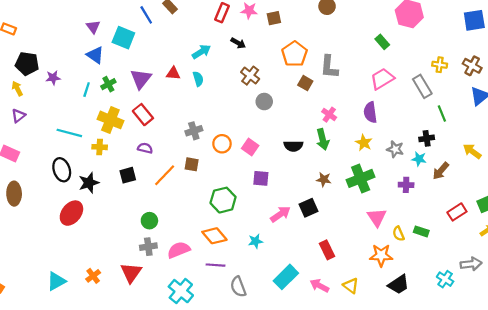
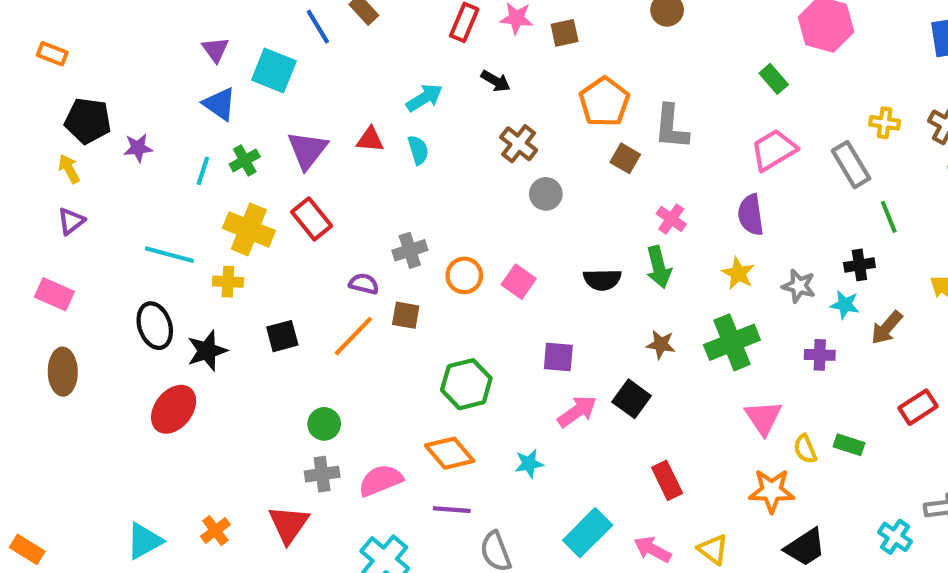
purple semicircle: (145, 148) -> (364, 284), moved
purple square: (261, 178) -> (558, 357), moved
black square: (309, 208) -> (632, 399), turned -30

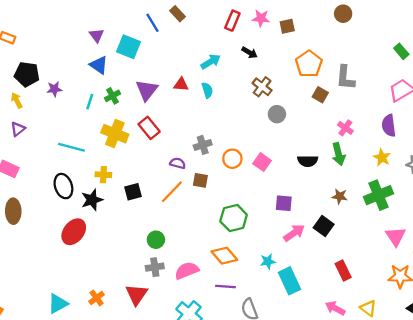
yellow cross: (228, 282) -> (103, 175), moved
cyan rectangle: (588, 533) -> (289, 281), moved, turned -70

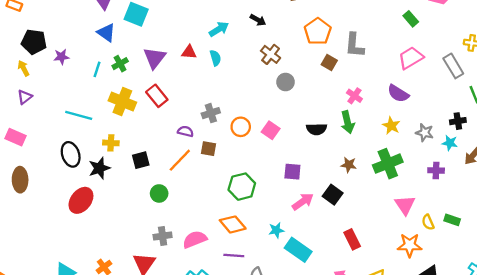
purple semicircle: (389, 126) -> (398, 93), turned -50
green circle: (156, 240) -> (159, 193), moved
cyan rectangle: (289, 281) -> (298, 250), turned -30

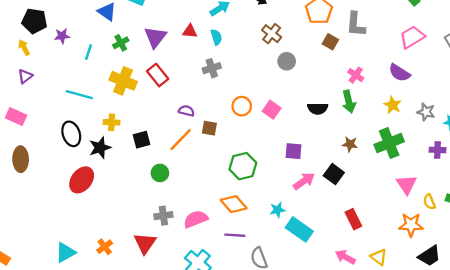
cyan line: (97, 69) -> (89, 52), moved
gray cross: (211, 113) -> (212, 68), moved

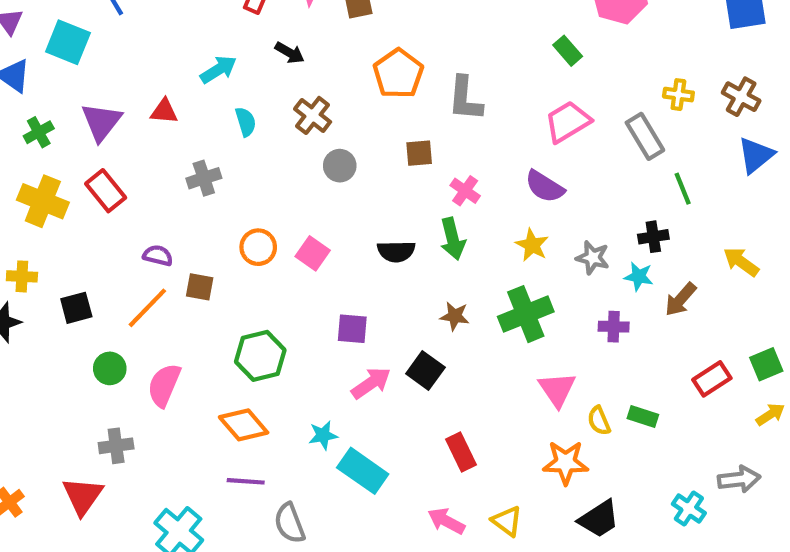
cyan semicircle: (216, 37) -> (246, 122), moved
brown square: (330, 42) -> (419, 153), moved, turned -35
pink semicircle: (196, 219) -> (164, 385), moved, turned -45

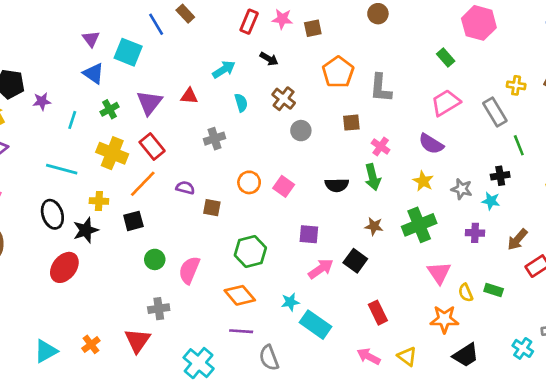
brown arrow: (680, 299) -> (517, 240), moved
orange line: (147, 308) -> (143, 184), moved

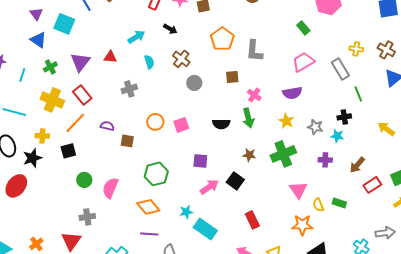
purple semicircle: (431, 144) -> (292, 93), turned -42
pink square: (284, 186) -> (181, 125), turned 35

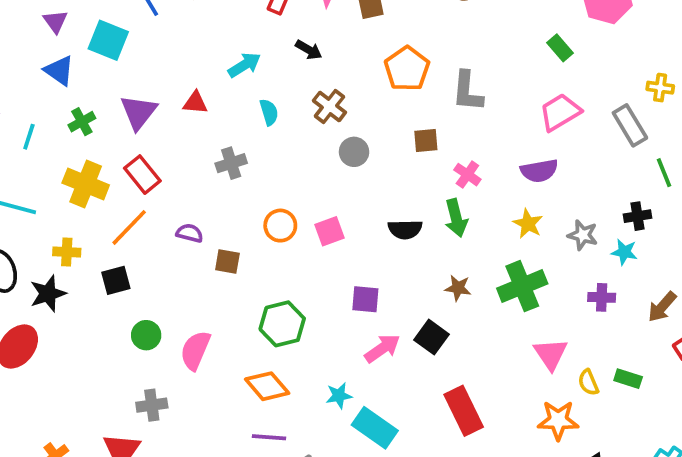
red rectangle: (252, 220) -> (464, 411), size x1.4

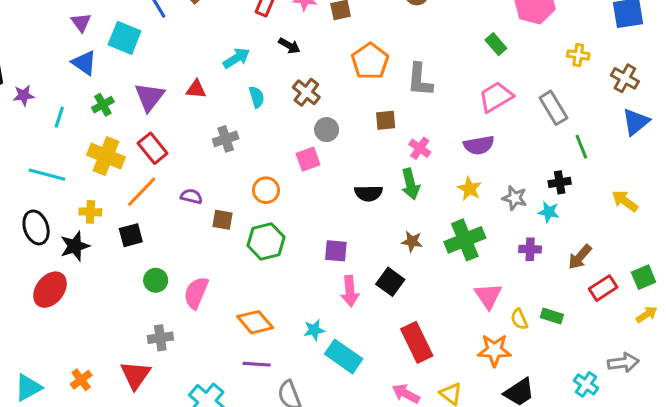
yellow cross: (660, 88) -> (578, 55), moved
pink square: (329, 231) -> (308, 159), moved
green hexagon: (282, 324) -> (266, 241), moved
pink arrow: (382, 348) -> (350, 291), turned 120

